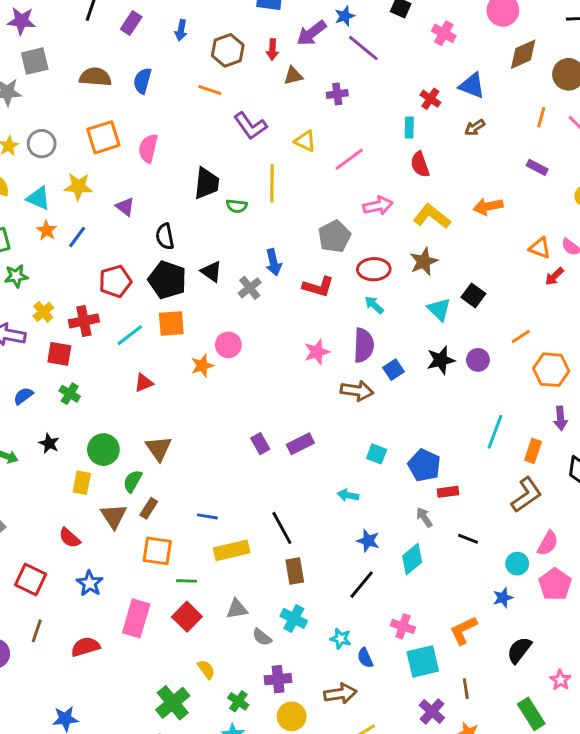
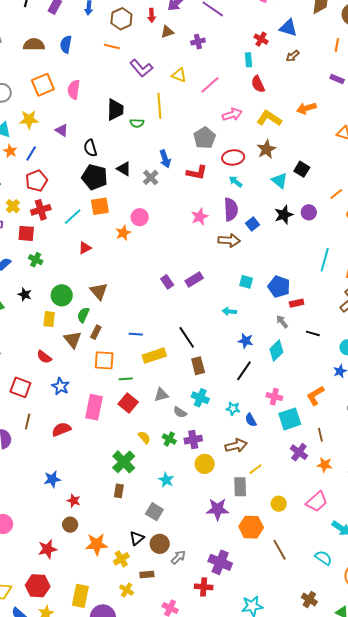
red pentagon: (115, 281) -> (37, 181), moved
green cross: (238, 701) -> (169, 439), moved

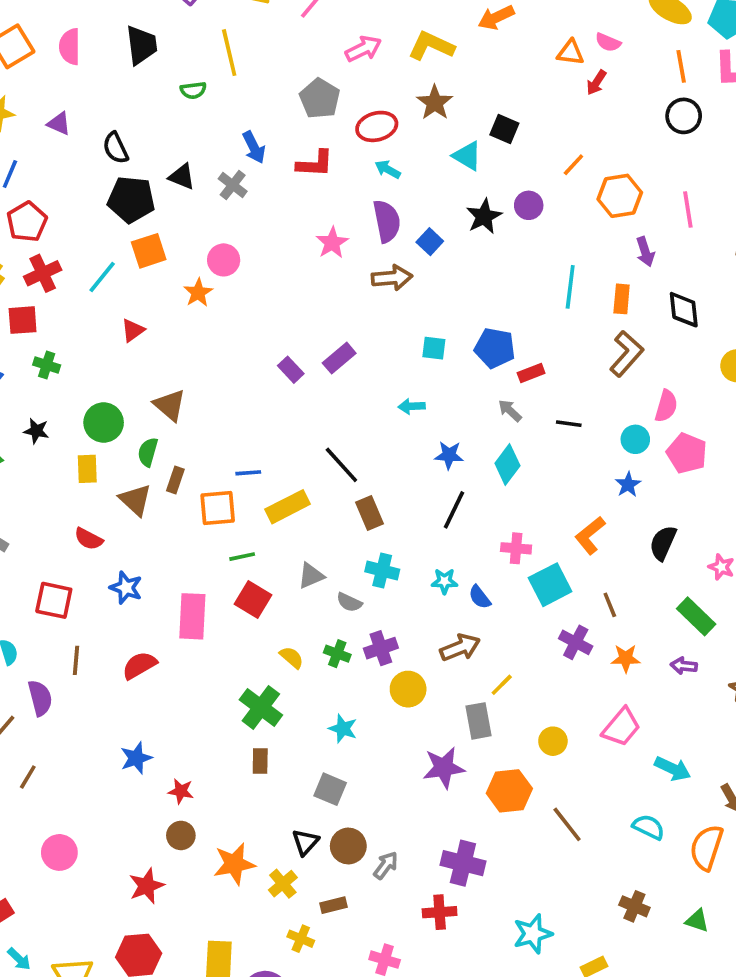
black trapezoid: (115, 110) -> (141, 45), moved
orange square: (104, 360) -> (218, 508), moved

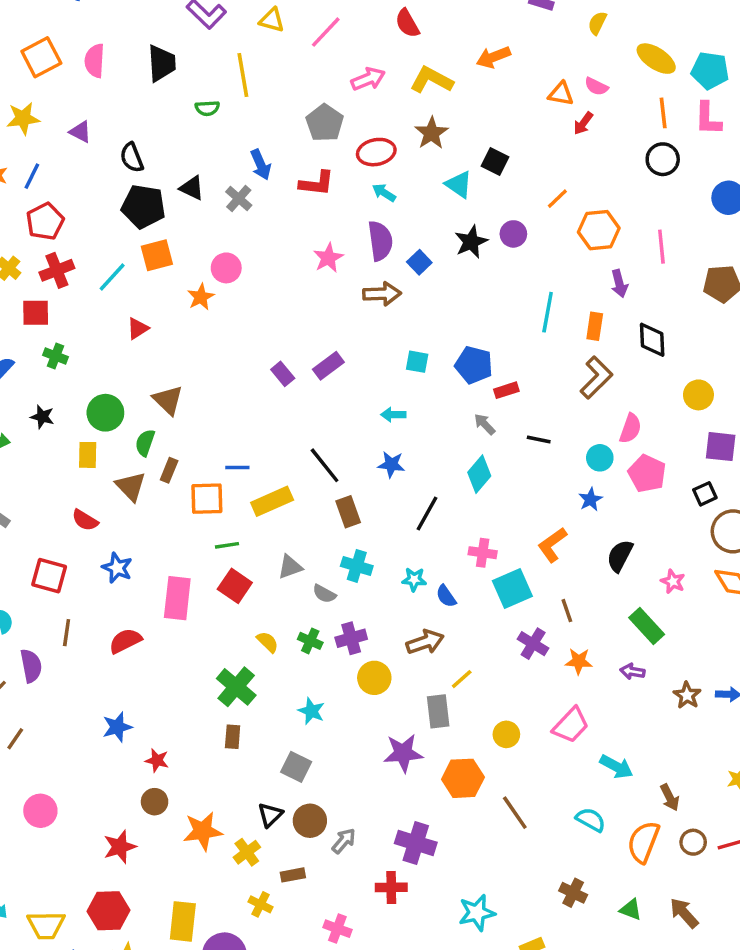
blue star: (449, 455) -> (391, 464), moved

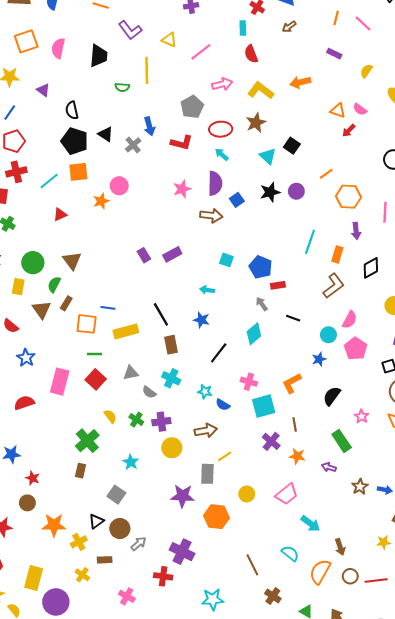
black diamond: (652, 340) -> (371, 268), turned 55
blue semicircle: (446, 596) -> (223, 405), turned -32
brown line: (515, 813) -> (252, 565), moved

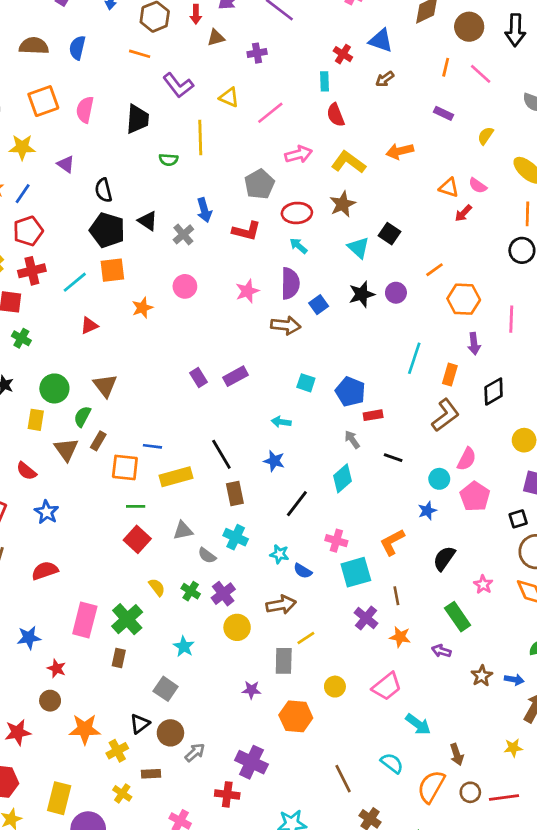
pink circle: (119, 186) -> (185, 286), moved
pink rectangle: (60, 382) -> (85, 620), moved
purple cross: (161, 422) -> (223, 594), turned -30
purple star: (182, 496) -> (251, 690), size x0.6

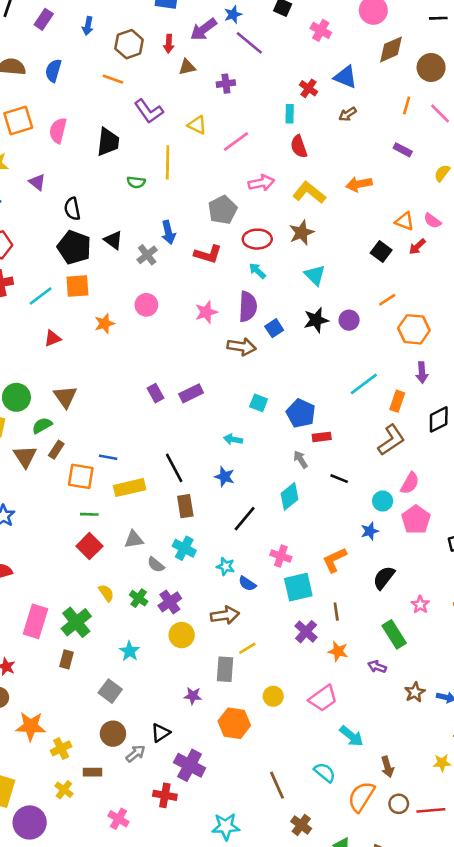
black square: (389, 234) -> (381, 251), moved
cyan line: (414, 358) -> (364, 384), turned 32
green semicircle: (82, 417) -> (42, 426), turned 30
black triangle: (140, 724) -> (161, 733), moved

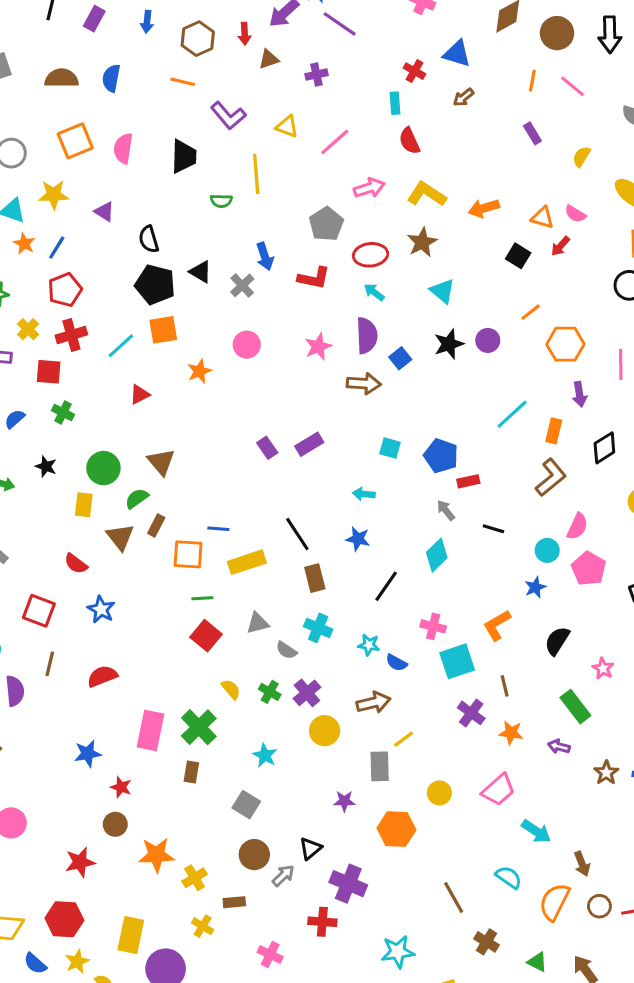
purple rectangle: (403, 150) -> (532, 133), turned 36
orange arrow: (359, 184) -> (484, 208), moved

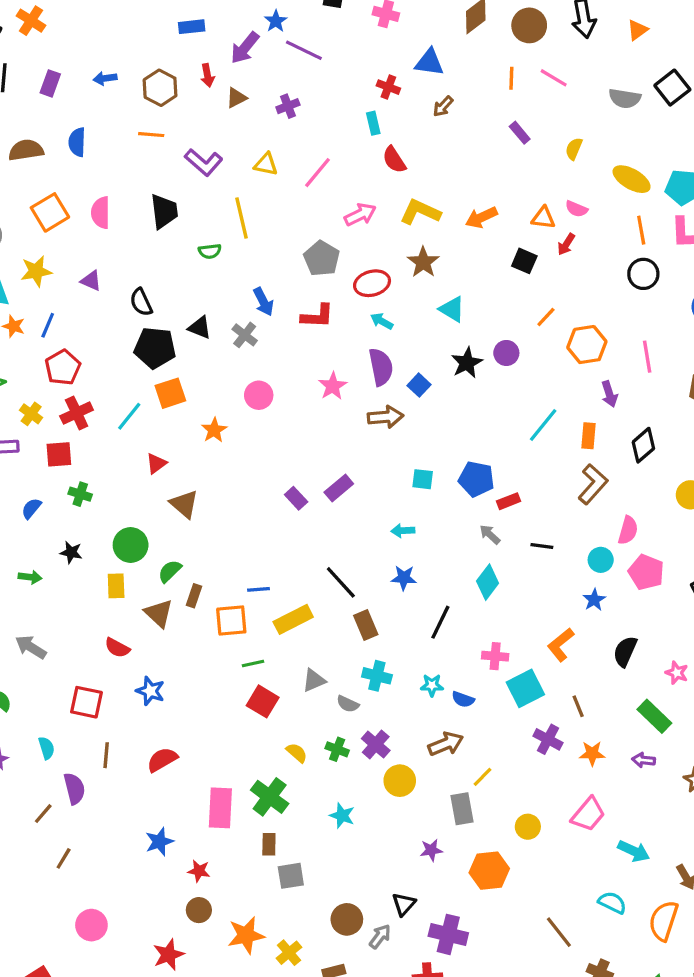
blue arrow: (147, 22) -> (105, 78), turned 85
brown triangle: (161, 462) -> (184, 504), moved
gray square: (246, 805) -> (291, 876), moved, turned -32

